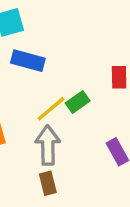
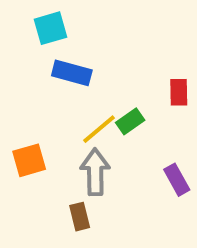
brown rectangle: (48, 183) -> (80, 217), moved

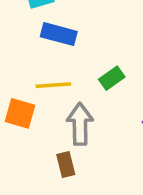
yellow line: (99, 129) -> (53, 85), moved, turned 36
orange square: (29, 160) -> (20, 113), turned 32

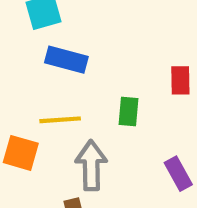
green rectangle: (112, 78) -> (128, 111), turned -50

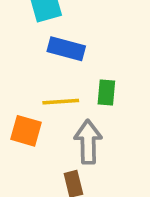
green rectangle: (128, 111) -> (106, 92), moved

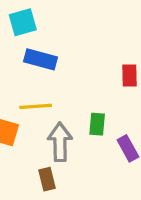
green rectangle: (106, 92) -> (97, 124), moved

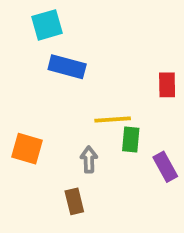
yellow line: (36, 106) -> (113, 120), moved
gray arrow: (60, 142) -> (89, 160), size x0.6

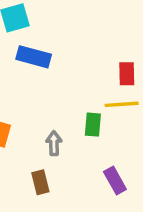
yellow line: (113, 120) -> (122, 104), moved
purple rectangle: (165, 167) -> (115, 181), moved

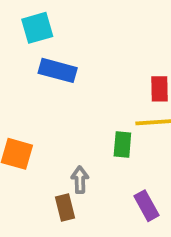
gray arrow: (54, 143) -> (80, 180), moved

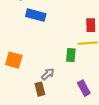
gray arrow: (80, 180) -> (48, 74), turned 48

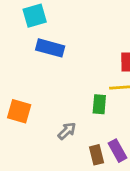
brown rectangle: (40, 89) -> (96, 155), moved

